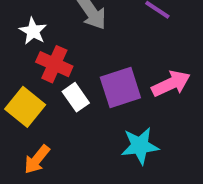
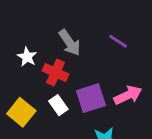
red cross: (54, 64) -> (55, 72), moved

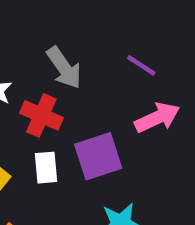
pink arrow: (128, 95) -> (157, 118), moved
white rectangle: (58, 105) -> (46, 168), turned 30

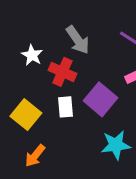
purple square: (98, 156) -> (101, 99), turned -32

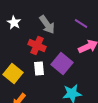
white star: (32, 55) -> (14, 23), moved

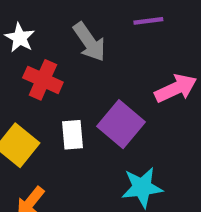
purple line: (81, 24) -> (148, 21), moved, turned -40
red cross: (37, 46) -> (43, 80), moved

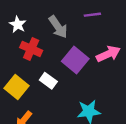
purple square: (121, 124) -> (75, 60), moved
white rectangle: (72, 135) -> (48, 81), turned -49

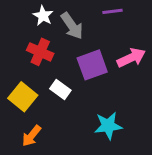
white star: (18, 24) -> (43, 16), moved
purple square: (75, 60) -> (92, 65), turned 30

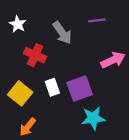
white star: (43, 16) -> (18, 24), moved
purple square: (92, 65) -> (80, 88), moved
white rectangle: (60, 90) -> (52, 87), turned 35

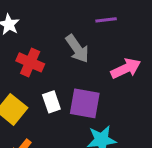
gray arrow: (62, 33) -> (77, 49), moved
purple square: (80, 88) -> (85, 103), turned 30

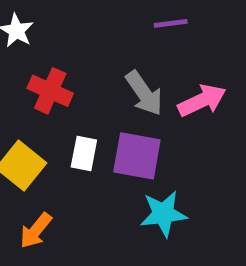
gray arrow: (77, 49) -> (144, 93), moved
white rectangle: (51, 102) -> (84, 153), turned 30

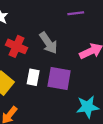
gray arrow: (144, 93) -> (48, 43), moved
cyan star: (163, 214) -> (88, 107), moved

